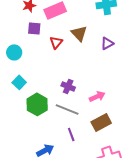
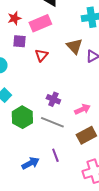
brown triangle: (79, 33) -> (74, 46), moved
purple line: (71, 134) -> (55, 155), moved

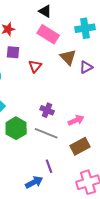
pink rectangle: (40, 23) -> (48, 34), moved, turned 55
blue arrow: (30, 163) -> (34, 182), moved

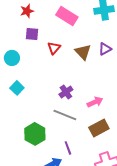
brown triangle: (68, 57) -> (83, 52), moved
purple cross: (47, 110) -> (66, 92), turned 32
green hexagon: (16, 128) -> (35, 134), moved

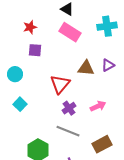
red triangle: (54, 48) -> (60, 84), moved, size x1.5
brown triangle: (83, 52) -> (86, 68), turned -42
pink arrow: (95, 102) -> (98, 106), moved

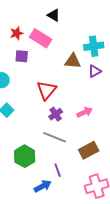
cyan cross: (107, 26) -> (94, 46), moved
pink rectangle: (70, 32) -> (41, 38), moved
brown triangle: (86, 68) -> (73, 61), moved

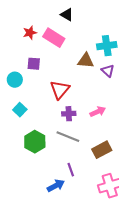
purple square: (22, 56) -> (34, 64), moved
purple triangle: (95, 71) -> (108, 71), turned -48
purple cross: (56, 114) -> (69, 114), turned 32
green hexagon: (25, 156) -> (35, 142), moved

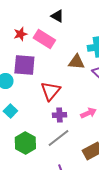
purple square: (34, 64) -> (24, 65), size x1.6
gray line: (68, 137) -> (58, 138), turned -60

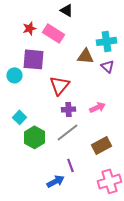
cyan square: (10, 111) -> (20, 117), moved

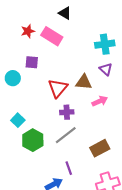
brown triangle: (86, 56) -> (84, 82), moved
purple square: (34, 59) -> (32, 62), size x0.6
pink arrow: (98, 107) -> (100, 101), moved

